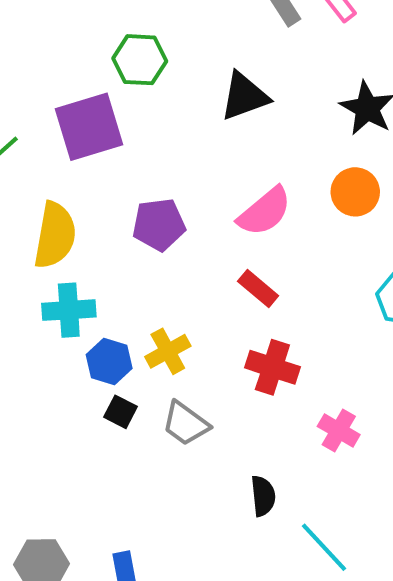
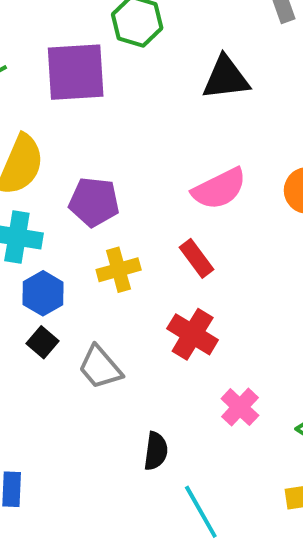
purple pentagon: (159, 225) -> (94, 202), moved
yellow cross: (168, 351) -> (119, 270), moved

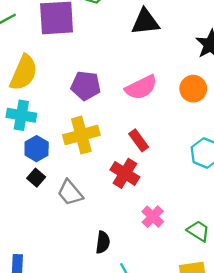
purple pentagon: (94, 202) -> (86, 86), moved
red rectangle: (197, 258) -> (139, 140), moved
yellow cross: (119, 270) -> (81, 135), size x1.4

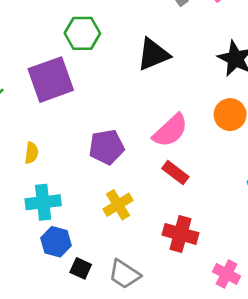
yellow semicircle: (24, 73) -> (31, 153), size x0.5
yellow cross: (81, 135) -> (118, 205), size x0.7
red rectangle: (139, 140) -> (175, 173), moved
blue hexagon: (37, 149) -> (56, 242), moved

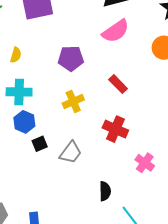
pink semicircle: (170, 131) -> (116, 31), moved
black square: (81, 268) -> (40, 144), turned 35
gray trapezoid: (124, 274) -> (71, 152), turned -95

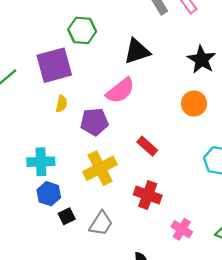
pink semicircle: (116, 31) -> (120, 91), moved
yellow semicircle: (16, 55) -> (62, 104), moved
yellow cross: (73, 101) -> (100, 168), size x1.4

